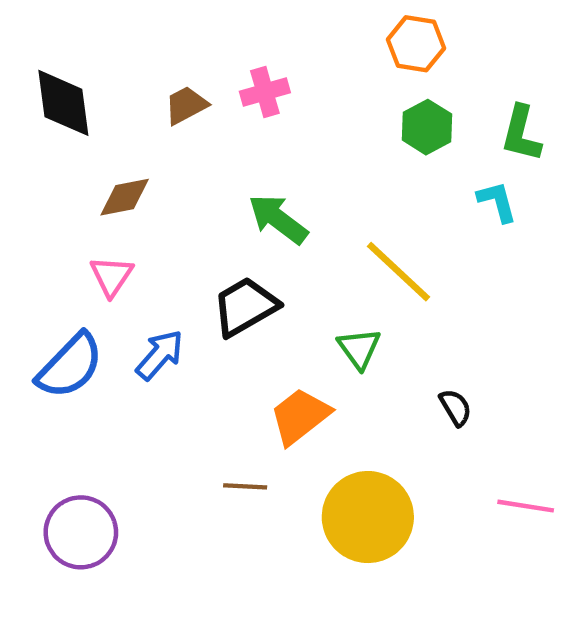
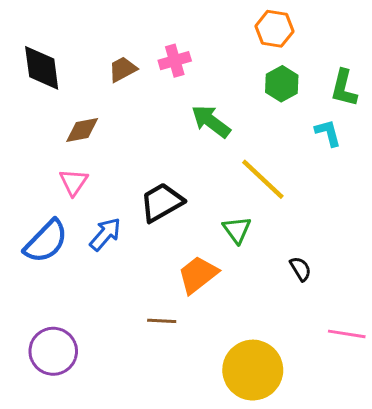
green arrow: (278, 219) -> (211, 121), moved
yellow circle: (368, 517) -> (253, 370), moved

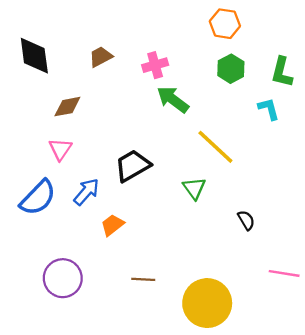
pink cross: (175, 61) -> (155, 65), moved
orange trapezoid: (198, 275) -> (112, 225), moved, size x0.7
brown line: (162, 321) -> (143, 279), moved
purple circle: (53, 351) -> (63, 278), moved

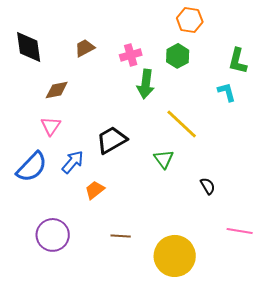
green hexagon: (231, 69) -> (178, 56), moved
green arrow: (173, 99) -> (146, 84), turned -120

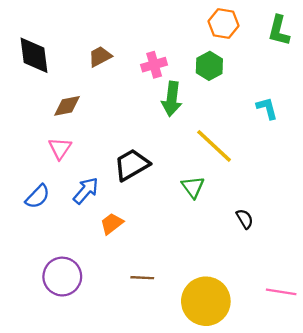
green L-shape: (238, 61) -> (279, 31), moved
blue semicircle: (32, 167) -> (38, 196), size x0.7
pink line: (240, 231) -> (281, 292), moved

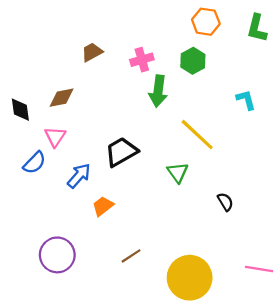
black diamond: (34, 55) -> (20, 110), moved, size x0.7
blue semicircle: (38, 196) -> (34, 163), moved
brown line: (142, 278) -> (131, 256), turned -36

